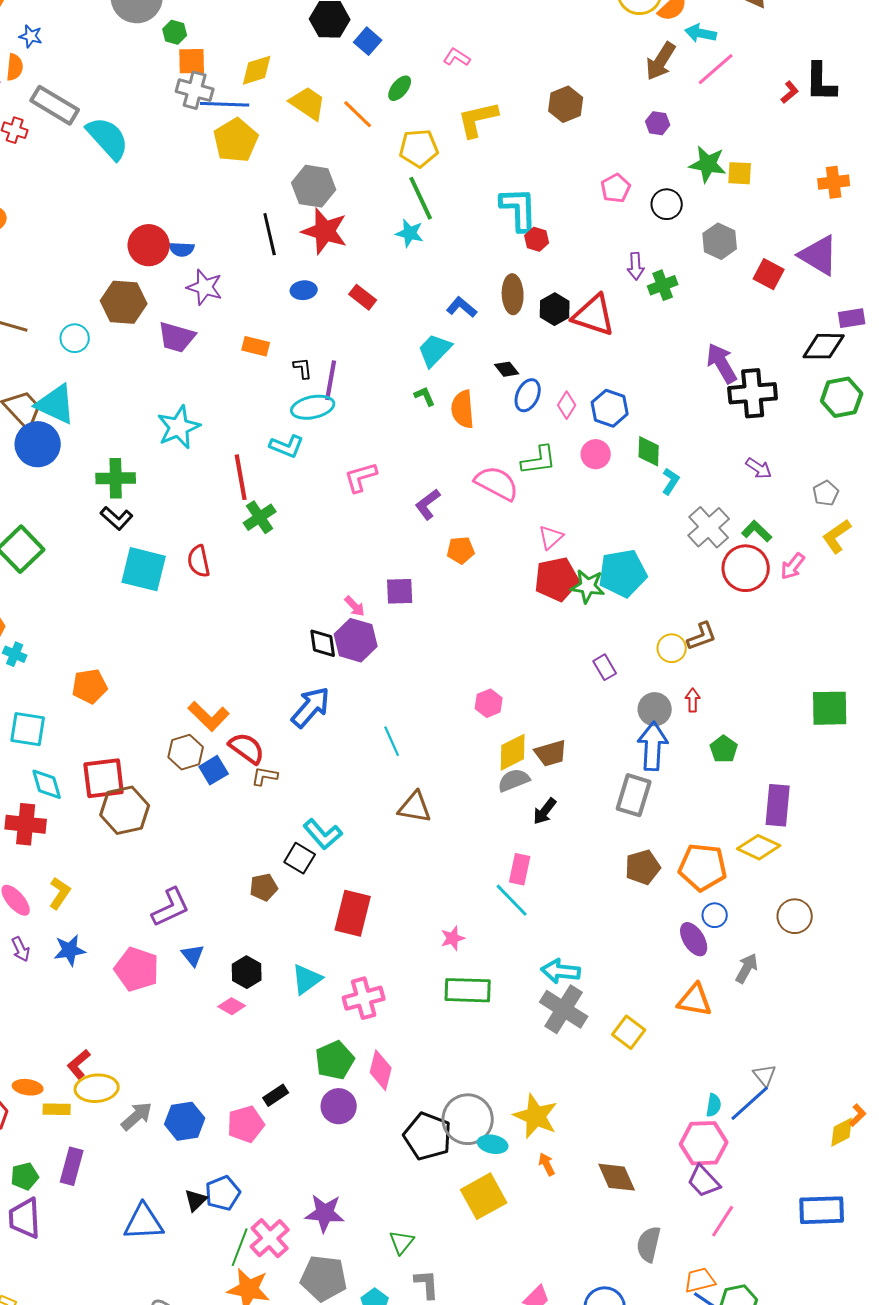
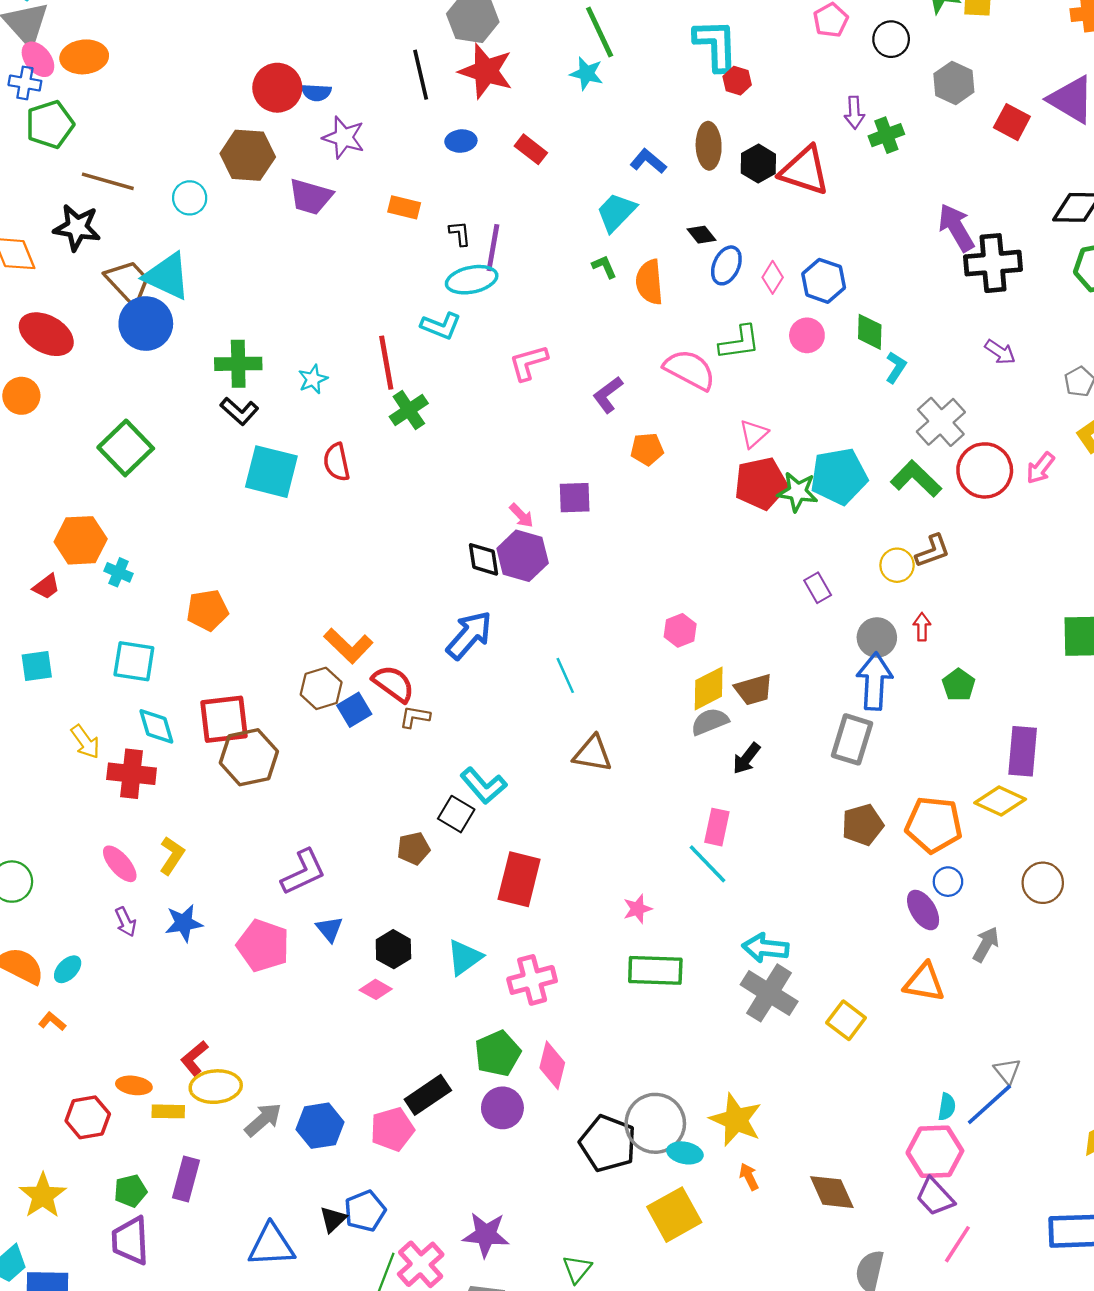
cyan star: (179, 427) -> (313, 379), moved, size x0.6
green L-shape: (757, 531) -> (916, 479), moved, size x1.4
black rectangle: (276, 1095) -> (428, 1095), size x1.5

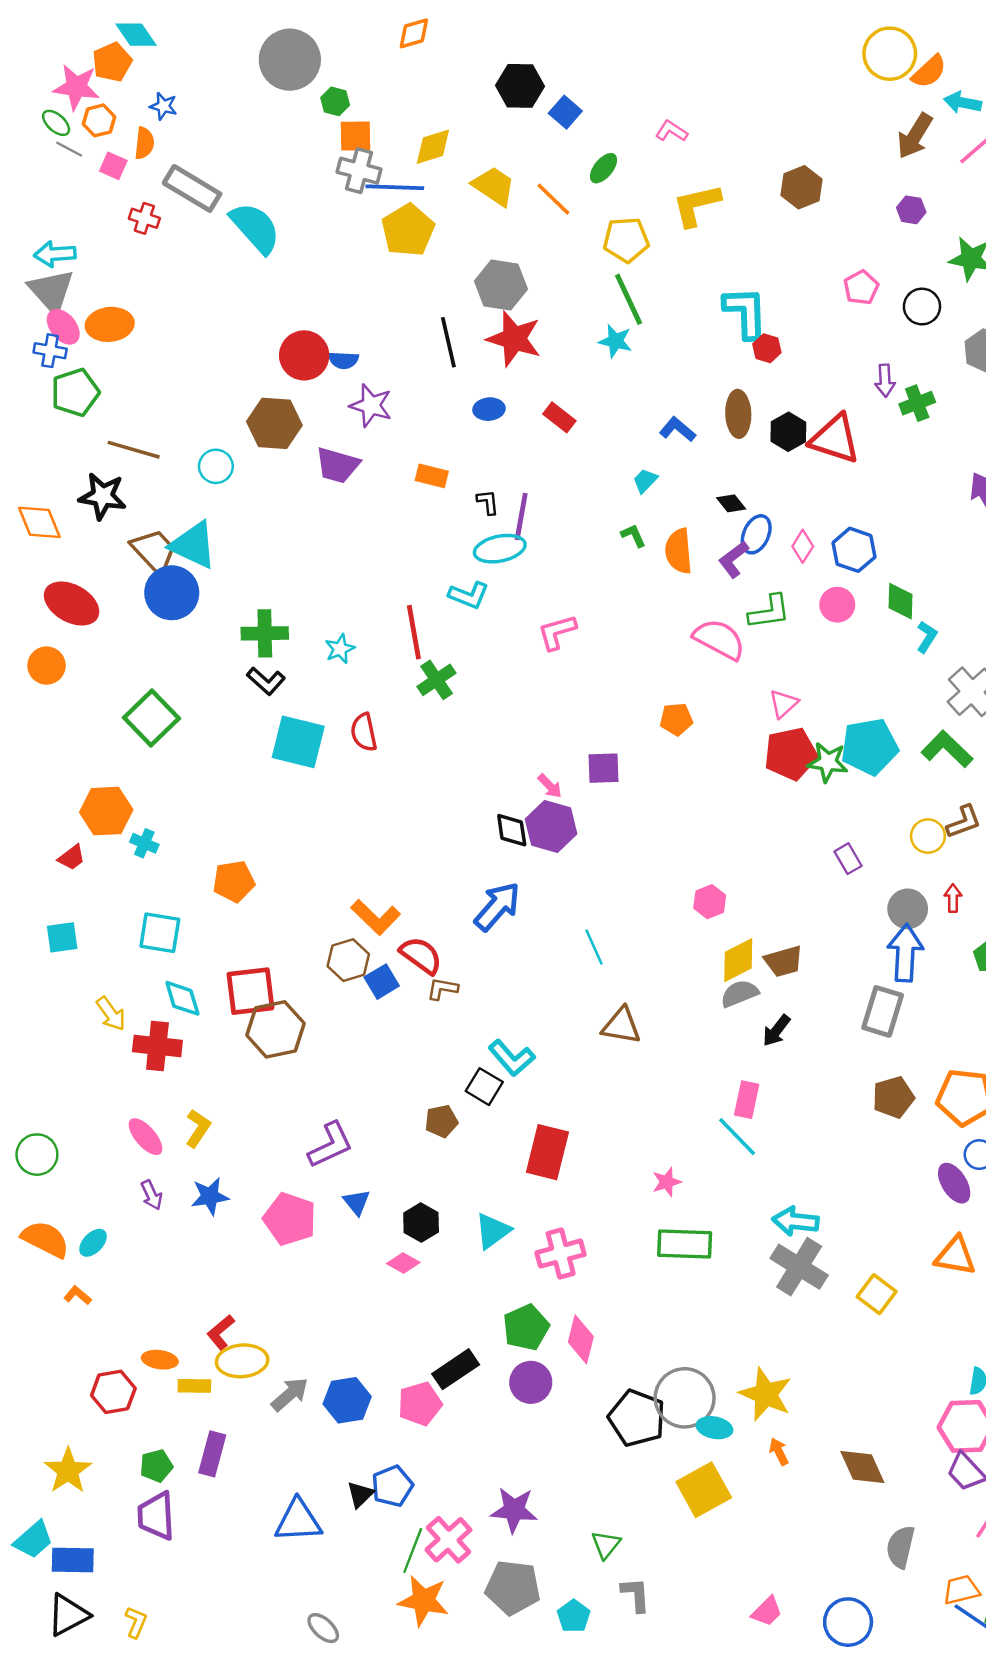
cyan trapezoid: (616, 212) -> (645, 481), size x0.6
purple L-shape: (608, 395) -> (734, 559), moved

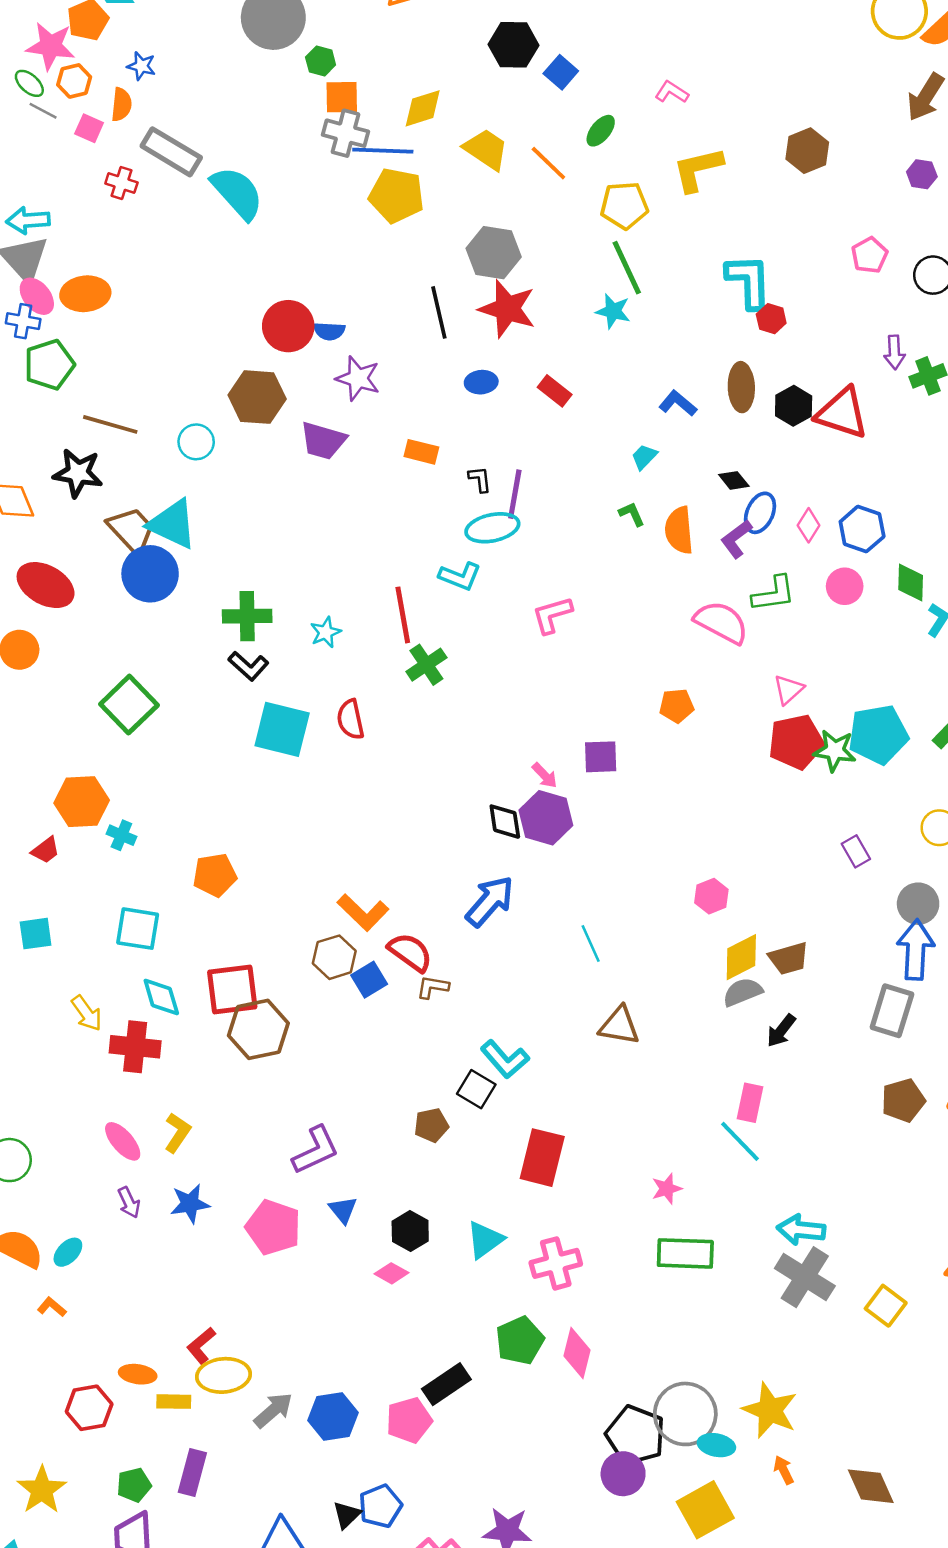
yellow pentagon: (408, 230) -> (397, 195), turned -30
purple circle: (531, 1382) -> (623, 1474), moved

